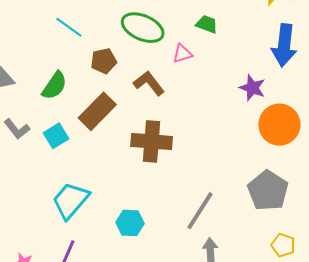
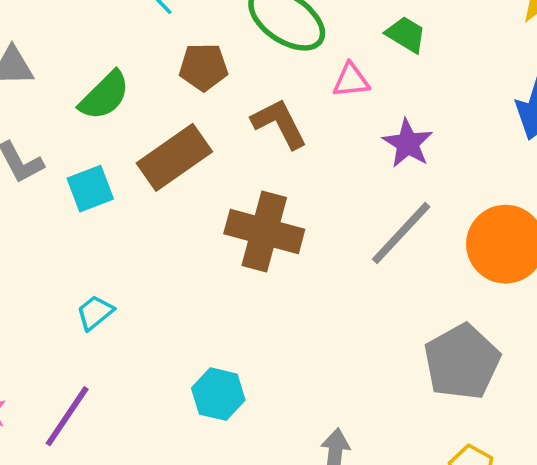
purple star: (252, 88) -> (408, 143), moved
cyan trapezoid: (71, 200) -> (95, 313), size x0.5
gray line: (200, 211) -> (401, 233), moved
cyan hexagon: (130, 223) -> (218, 394), moved

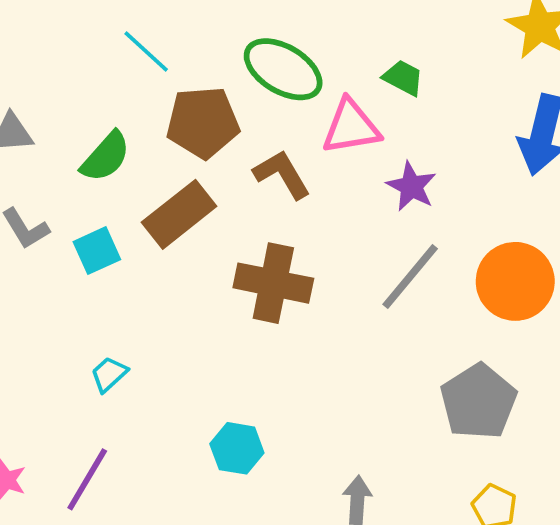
brown pentagon: (204, 67) -> (203, 122), size x1.5
pink triangle: (351, 80) -> (351, 127), size x1.6

